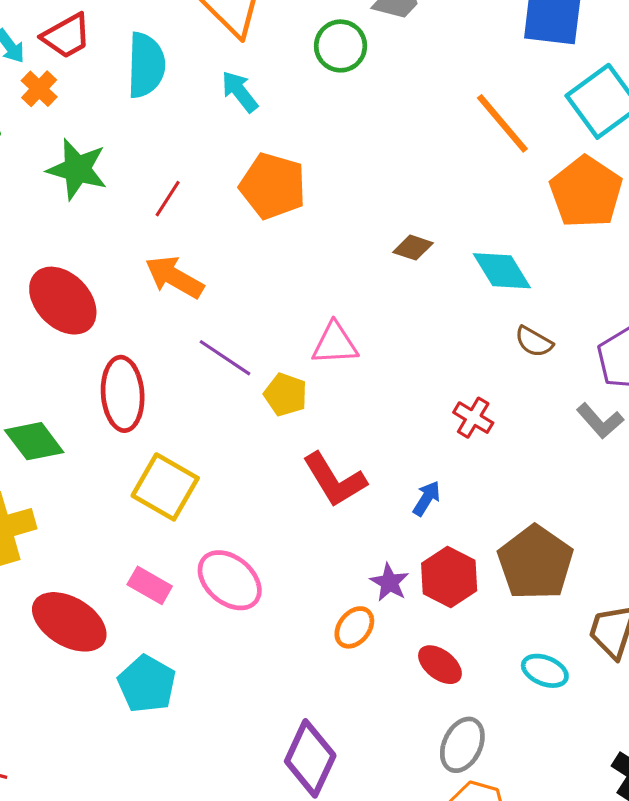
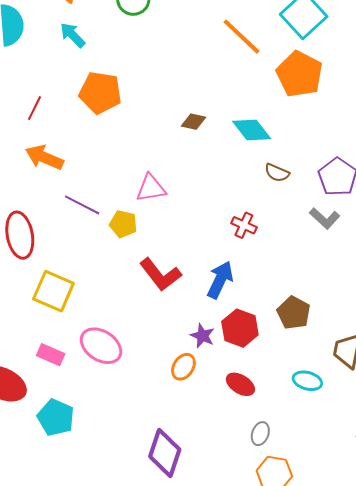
blue arrow: (427, 498) -> (220, 280), size x1.6
brown pentagon: (535, 563) -> (294, 313), size x0.7
gray ellipse: (462, 745) -> (260, 434), size x0.7

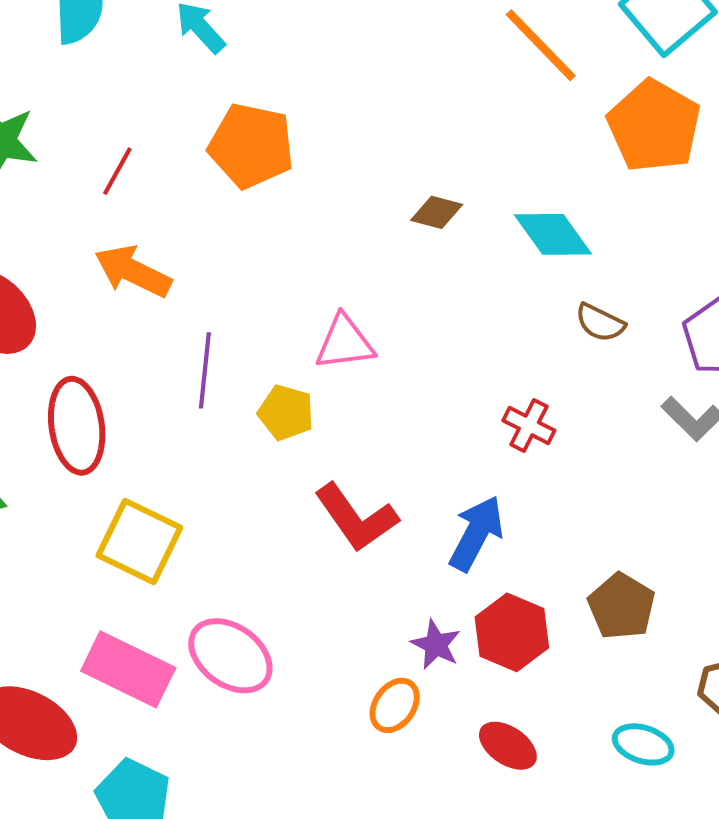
purple line: (82, 205) -> (205, 370), turned 66
pink rectangle: (51, 355) -> (128, 669), size x1.6

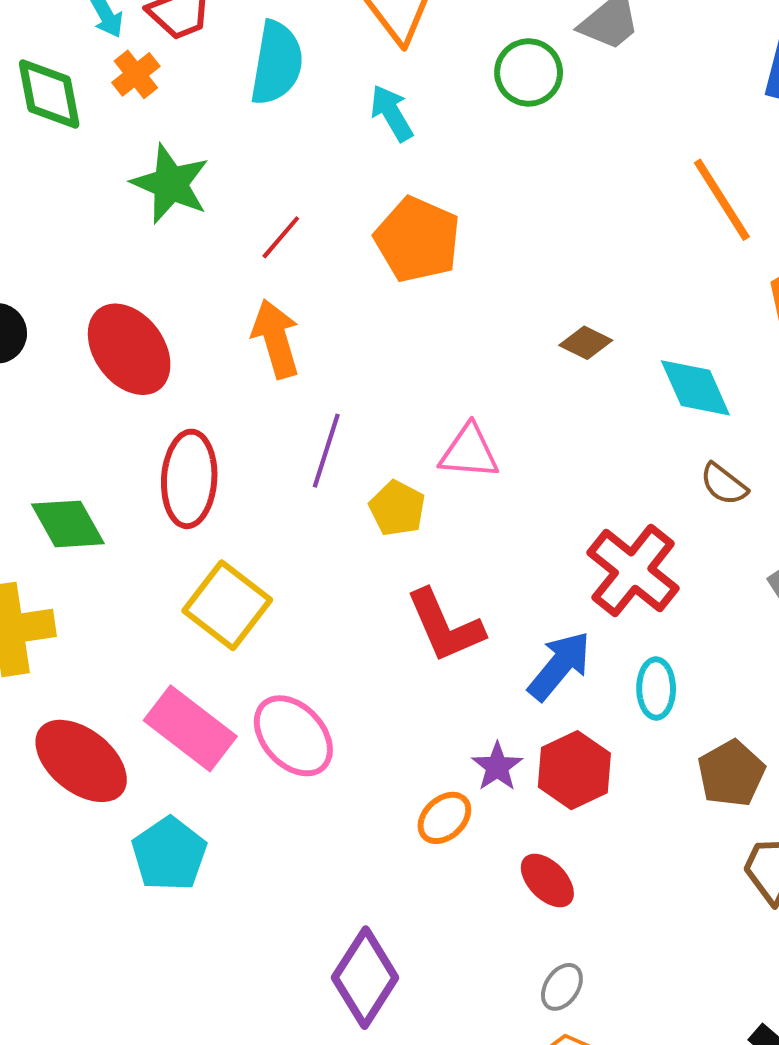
orange arrow: (133, 271) -> (276, 339), turned 36
red cross: (529, 426) -> (633, 571), size x1.8
brown pentagon: (622, 606) -> (731, 773), moved
cyan ellipse: (643, 744) -> (656, 688), moved, turned 60

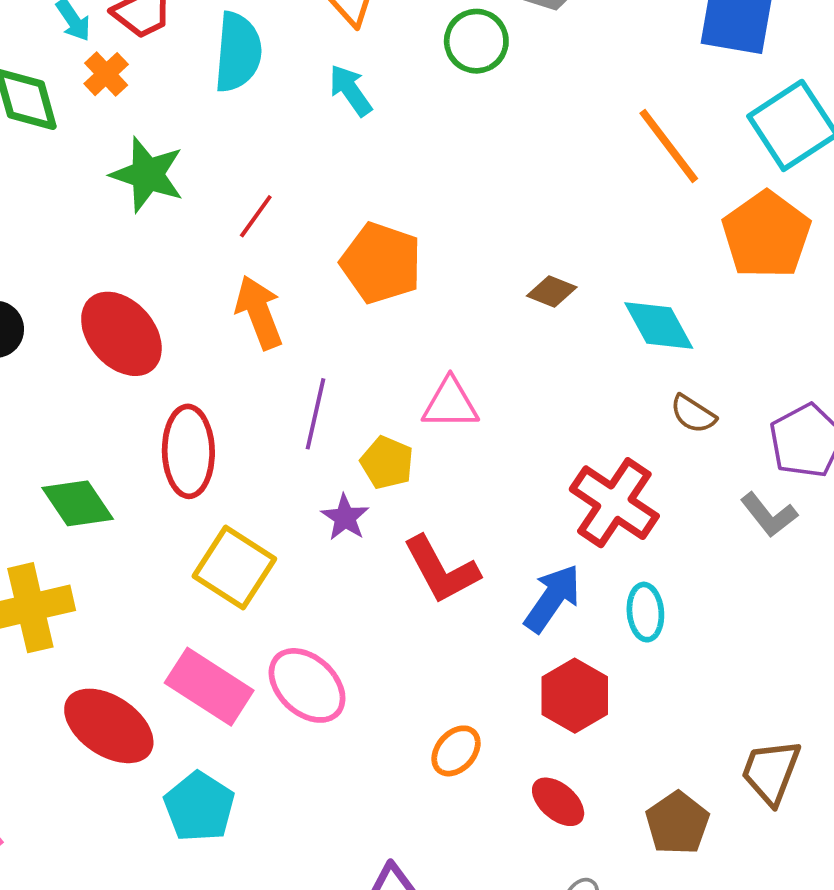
orange pentagon: (417, 240) -> (381, 263), moved
purple star: (497, 767) -> (345, 517), moved
brown pentagon: (731, 773) -> (677, 823), moved

